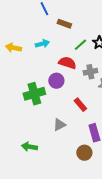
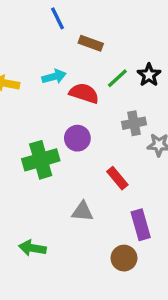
red semicircle: (67, 63) -> (84, 93), moved
gray triangle: (59, 125) -> (82, 211), turned 32

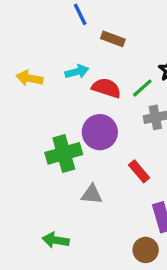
green line: (117, 78) -> (142, 88), moved
purple circle: (77, 138) -> (100, 132), size x1.4
gray triangle: (82, 211) -> (92, 194), moved

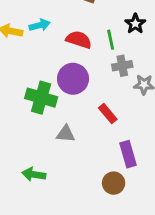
cyan arrow: (77, 72) -> (40, 25), moved
green line: (142, 88) -> (111, 40), turned -60
green cross: (64, 153) -> (41, 98), turned 32

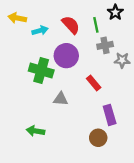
cyan arrow: (40, 25) -> (40, 31), moved
red semicircle: (79, 40) -> (71, 25), turned 30

